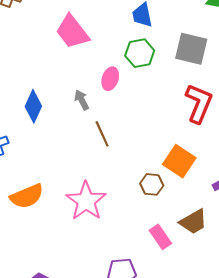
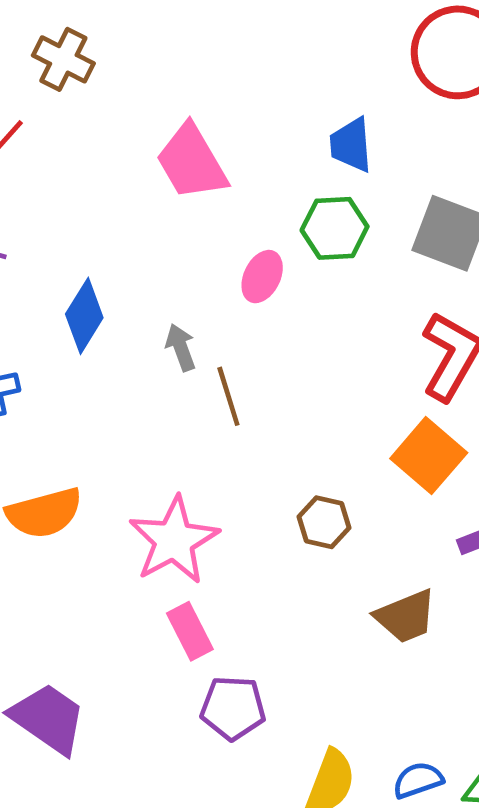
gray arrow: (82, 100) -> (181, 348), moved
orange square: (179, 161) -> (429, 456), moved
pink rectangle: (160, 237) -> (190, 631), moved

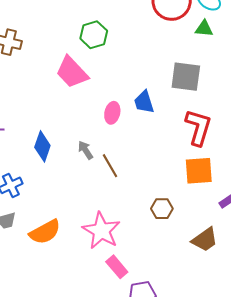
blue trapezoid: (351, 145) -> (144, 102), moved
green hexagon: (335, 228) -> (94, 35), moved
orange square: (429, 456) -> (199, 171), turned -32

